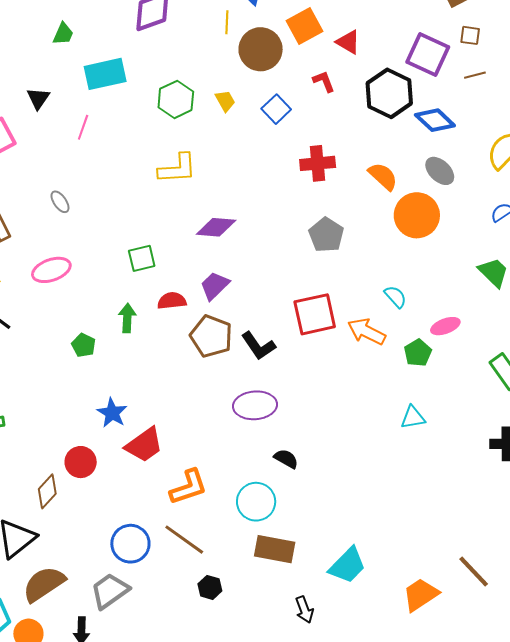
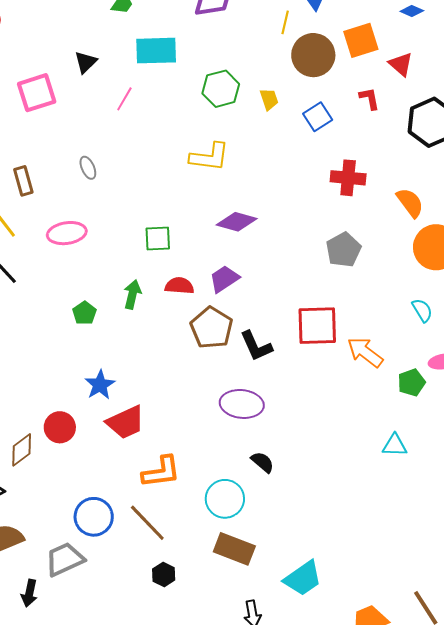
cyan semicircle: (395, 297) -> (422, 310), moved

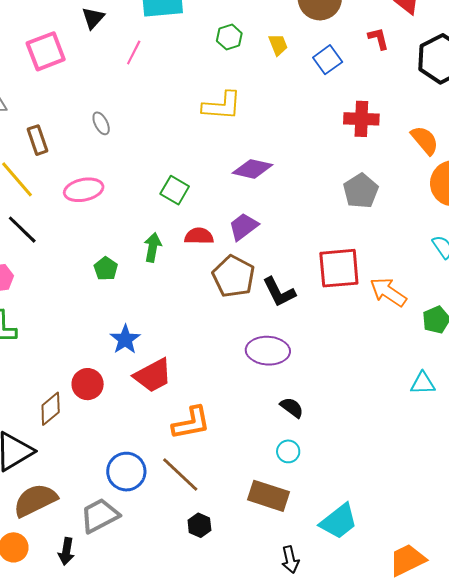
green hexagon: (221, 89) -> (229, 37), size x0.7
green square: (158, 239) -> (175, 190), turned 36
cyan circle: (225, 499) -> (288, 451), moved, size x0.6

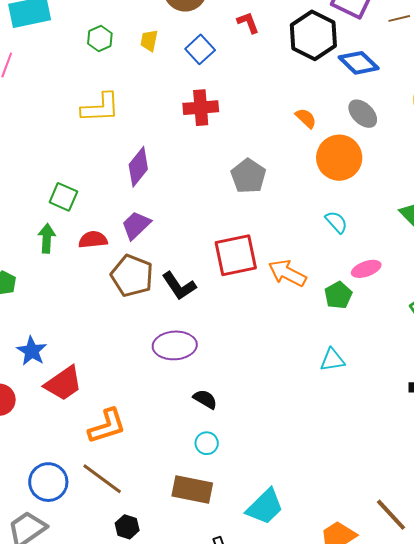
yellow trapezoid: (278, 45) -> (149, 41), turned -140
red cross: (361, 119) -> (201, 108), moved
orange semicircle: (425, 140) -> (306, 118), size x0.7
purple diamond: (253, 169) -> (138, 167), turned -57
green arrow: (153, 247) -> (47, 238), moved

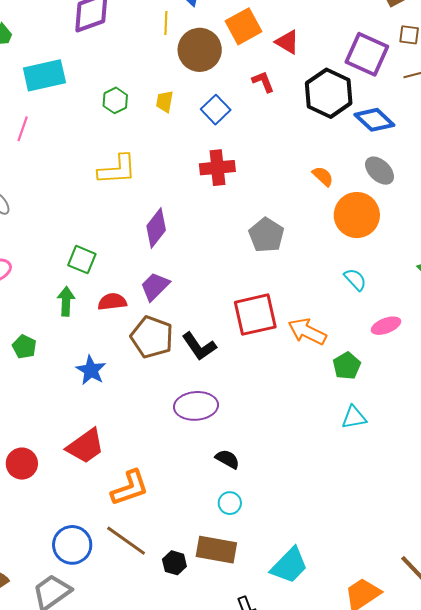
green pentagon: (338, 295) -> (347, 366), moved
blue star: (32, 351) -> (91, 370), moved
black hexagon: (127, 527) -> (174, 563), moved

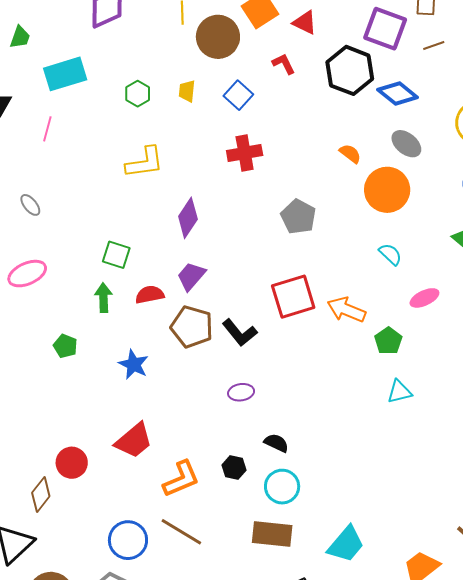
purple ellipse: (196, 406) -> (241, 392), size x0.6
cyan circle: (230, 503) -> (282, 487), size x1.5
black hexagon: (174, 563) -> (234, 468), moved

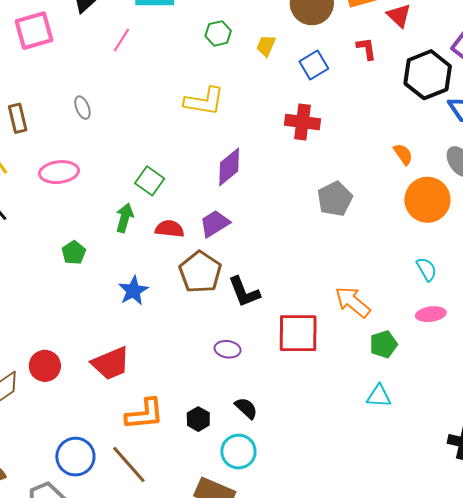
cyan semicircle: (390, 254) -> (427, 269), moved
red square: (293, 297) -> (298, 333), moved

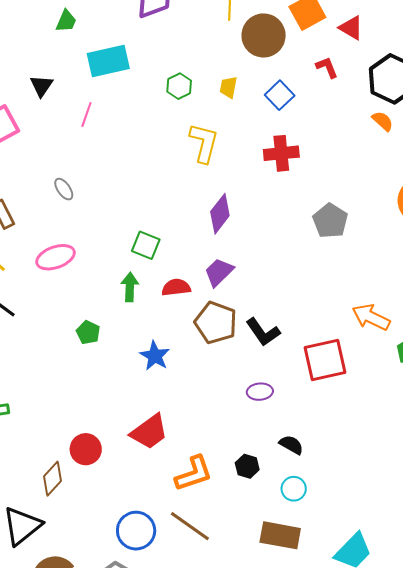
yellow L-shape: (204, 101) -> (204, 143), moved, turned -72
orange semicircle: (403, 154) -> (383, 121), moved
cyan circle: (238, 452) -> (294, 489), size x0.7

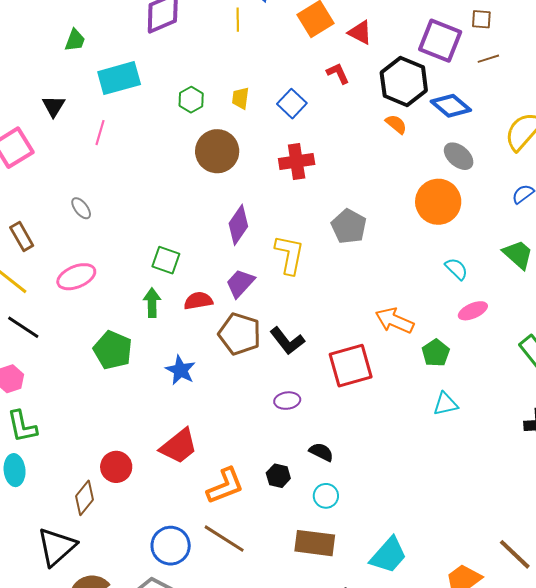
brown circle: (264, 35) -> (217, 151), moved
yellow L-shape: (204, 143) -> (289, 255), moved
green pentagon: (88, 332) -> (113, 350), size x1.6

